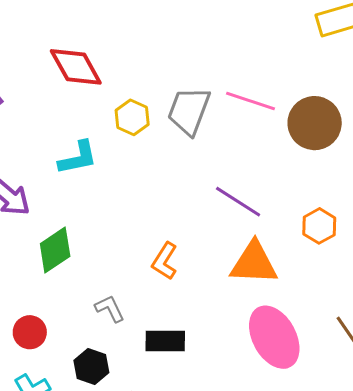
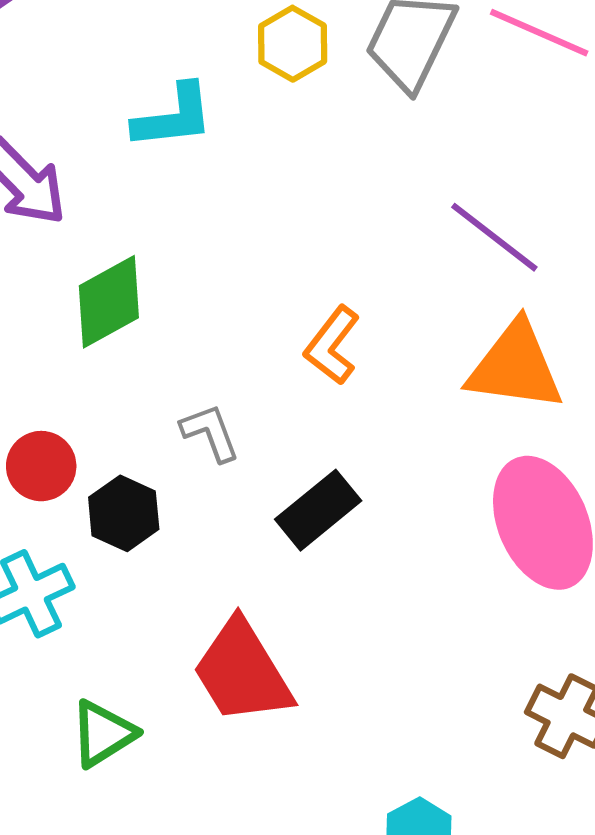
black rectangle: (165, 341) -> (318, 510), turned -45
black hexagon: (91, 366) -> (124, 513), moved

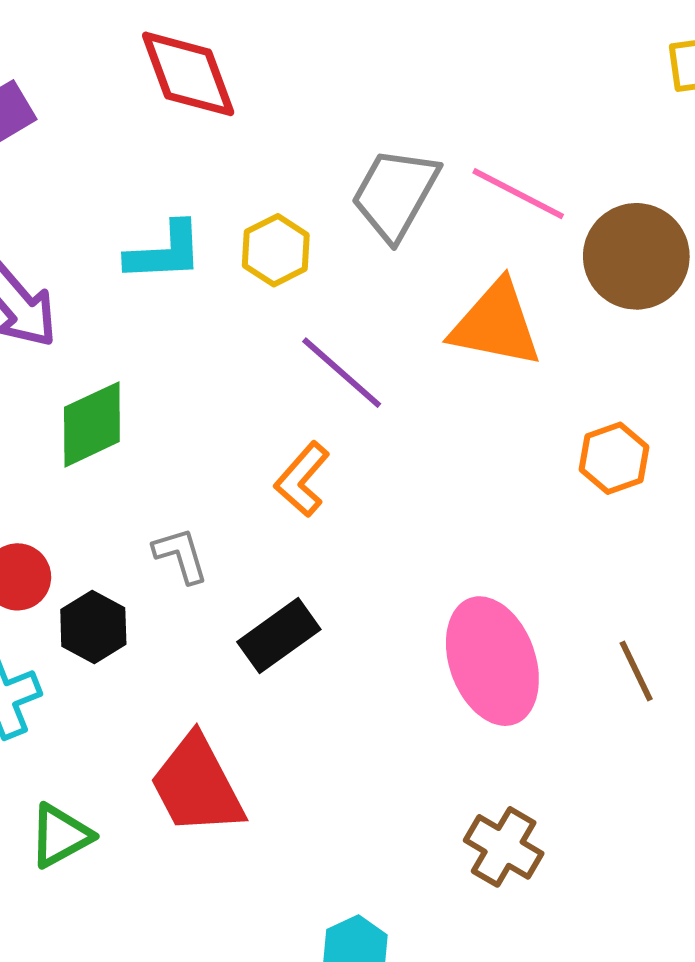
yellow hexagon: (293, 44) -> (276, 250), moved
purple line: (494, 237) -> (342, 373), moved
orange triangle: (515, 366) -> (496, 324), moved

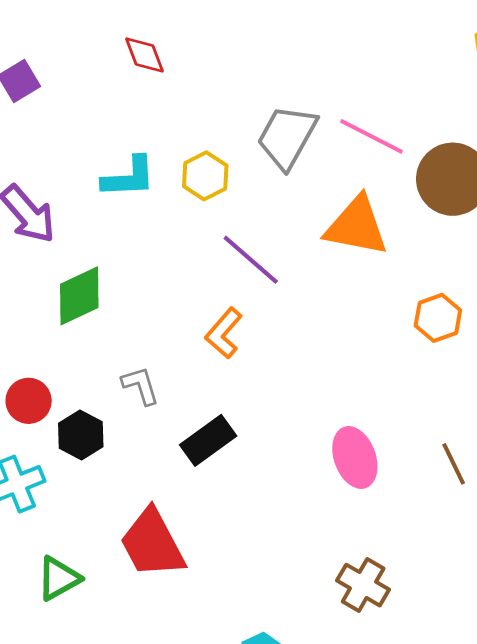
red diamond: (188, 74) -> (145, 55), size x0.6
pink ellipse: (492, 661) -> (355, 457), size x0.7

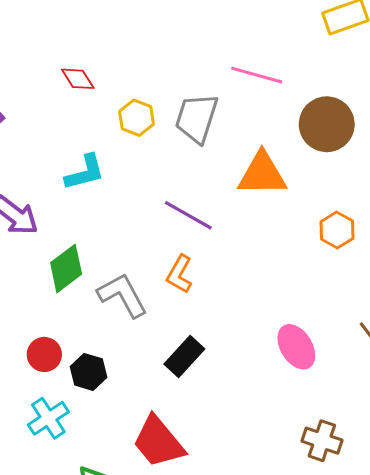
pink line: (371, 136) -> (257, 75), moved
yellow hexagon: (205, 176) -> (137, 118), moved
gray L-shape: (141, 386) -> (123, 295), moved, size x1.6

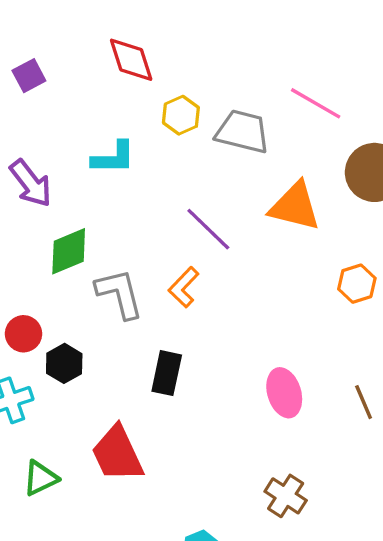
red diamond: (78, 79) -> (131, 60), size x1.4
gray trapezoid: (197, 118) -> (243, 132), turned 72
black rectangle: (184, 357) -> (167, 373), turned -45

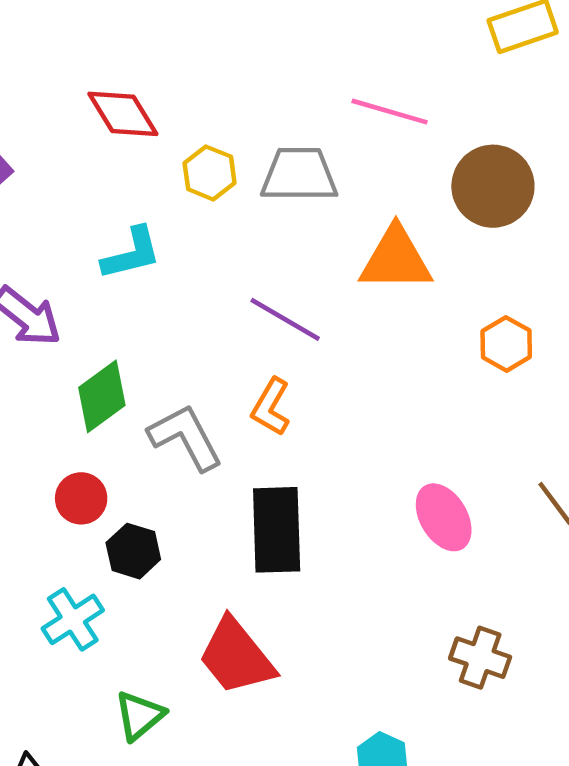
red circle: (24, 334) -> (81, 498), moved
black rectangle: (167, 373) -> (277, 530), size x1.4

